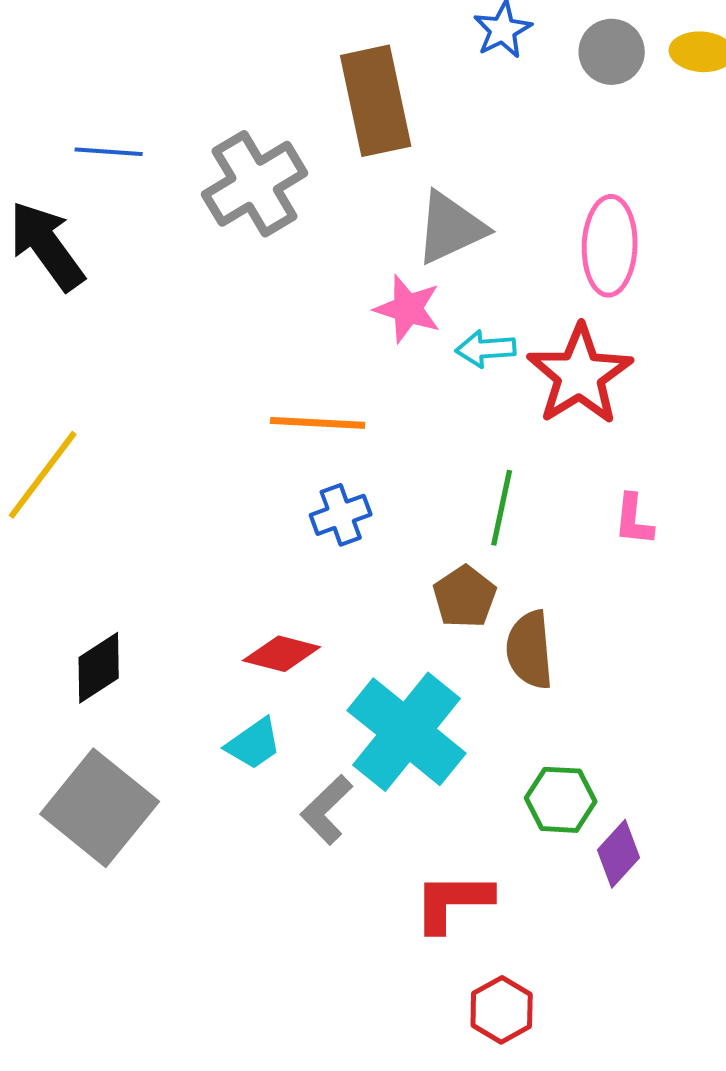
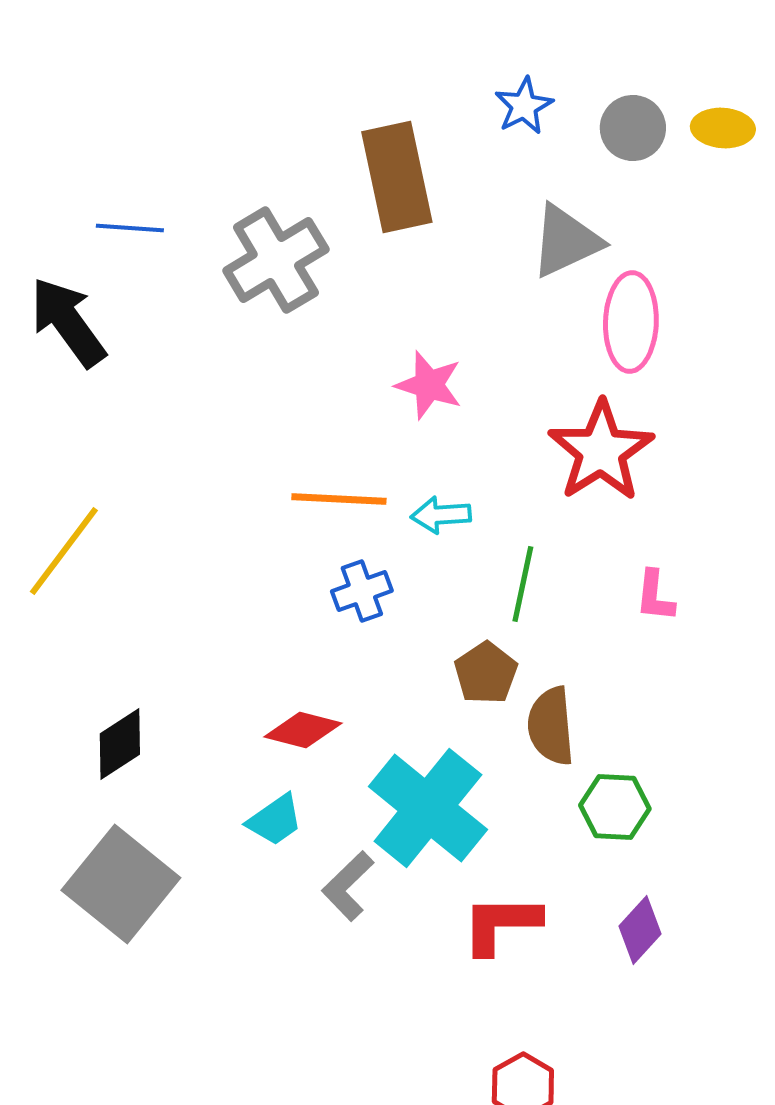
gray triangle: (451, 228) -> (566, 241), moved
cyan arrow: (486, 349) -> (441, 515), moved
green hexagon: (561, 800) -> (615, 807), moved
red L-shape: (453, 902) -> (501, 924), moved

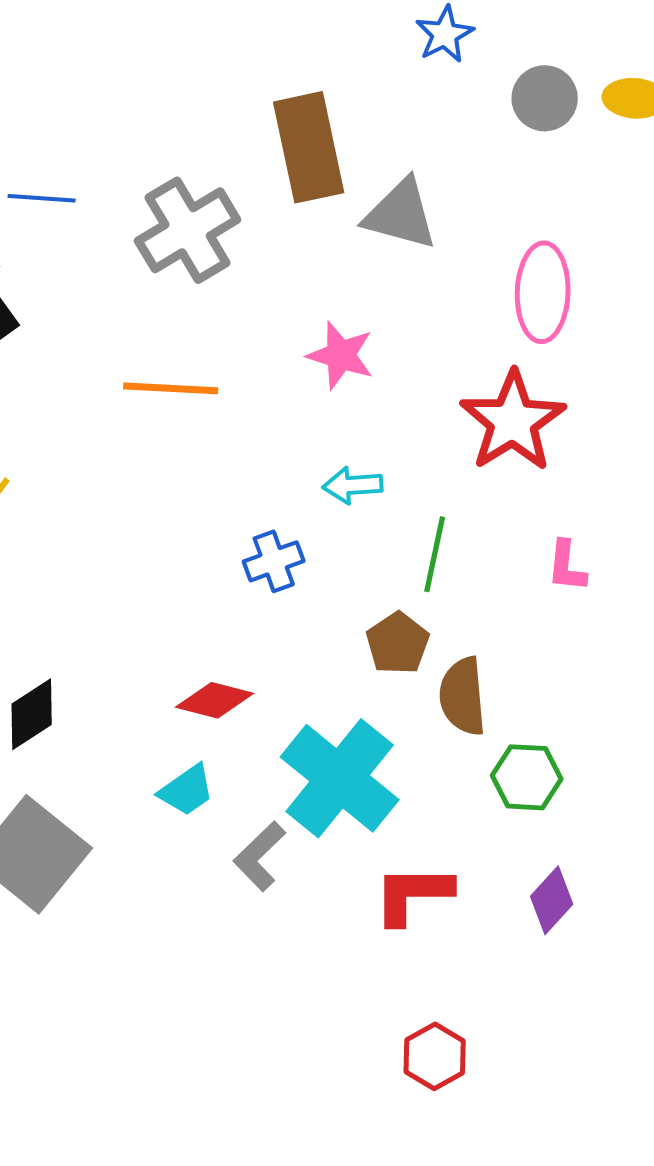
blue star: (524, 106) -> (445, 34), moved
gray triangle: (566, 241) -> (401, 214), moved, turned 40
orange line: (339, 499) -> (171, 388), moved

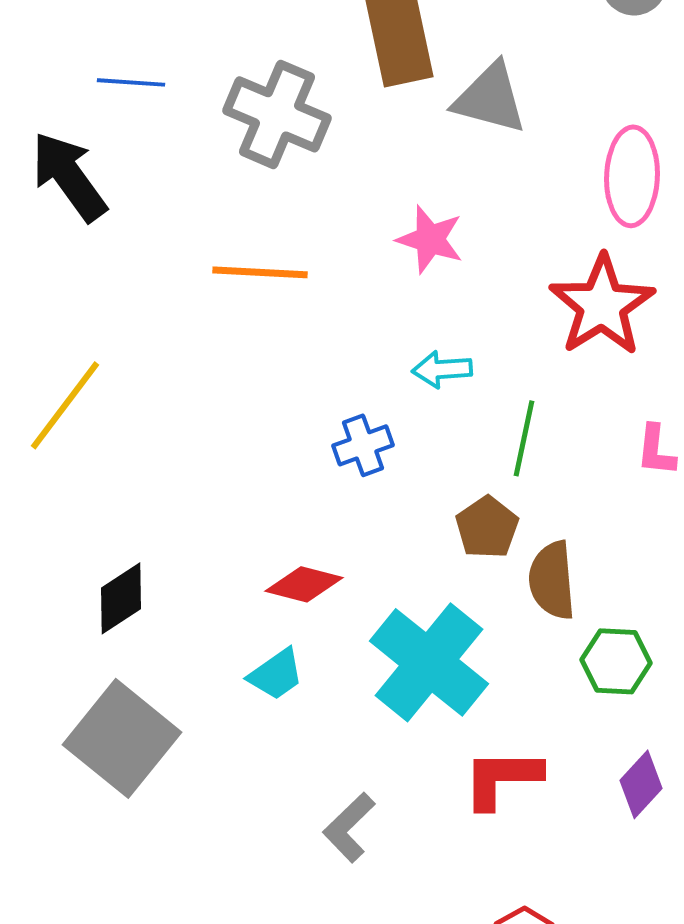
gray cross: (188, 230) -> (277, 114), turned -36
gray L-shape: (260, 856) -> (349, 827), moved

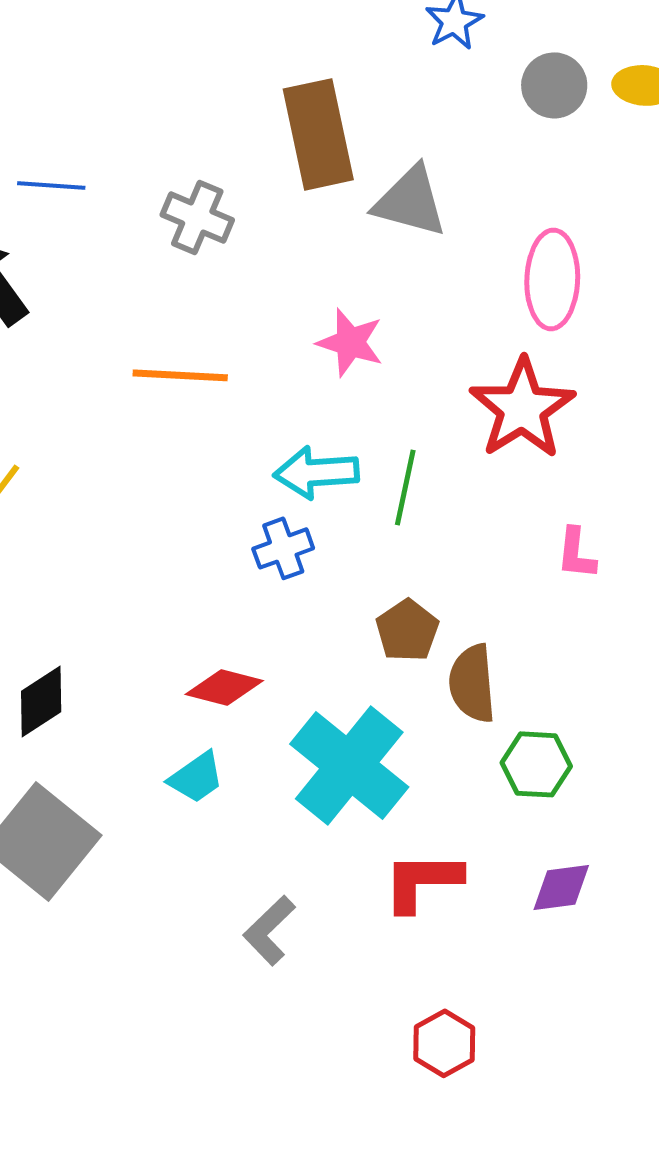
gray cross: (277, 114) -> (197, 217), size x0.7
cyan arrow: (442, 369) -> (316, 472), moved, size x1.4
green line: (524, 438) -> (405, 487), moved
purple diamond: (641, 784) -> (561, 887), turned 40

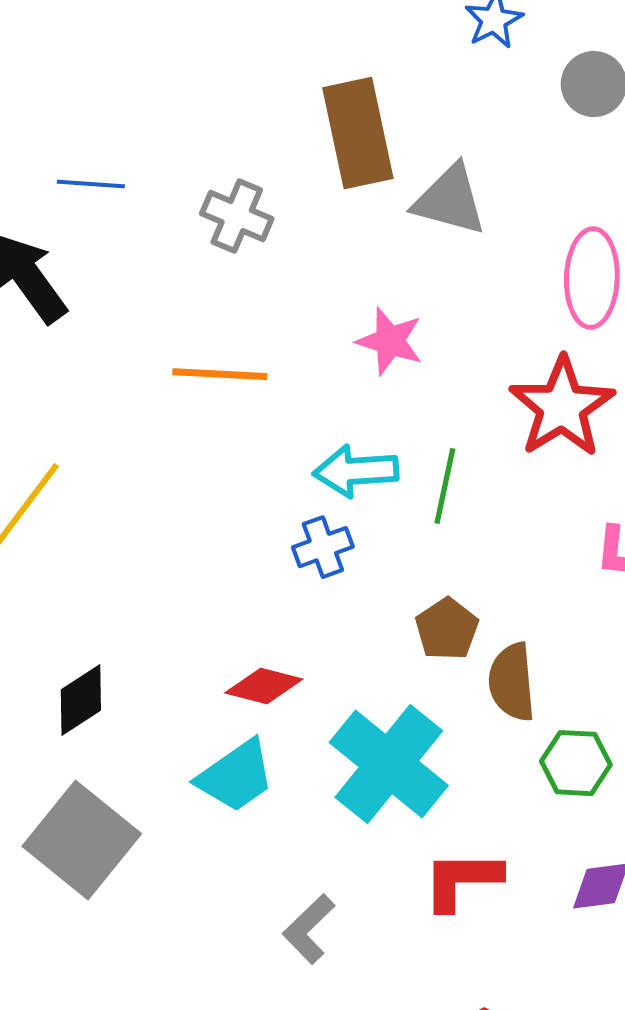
cyan trapezoid: (196, 777) -> (236, 776), size x1.4

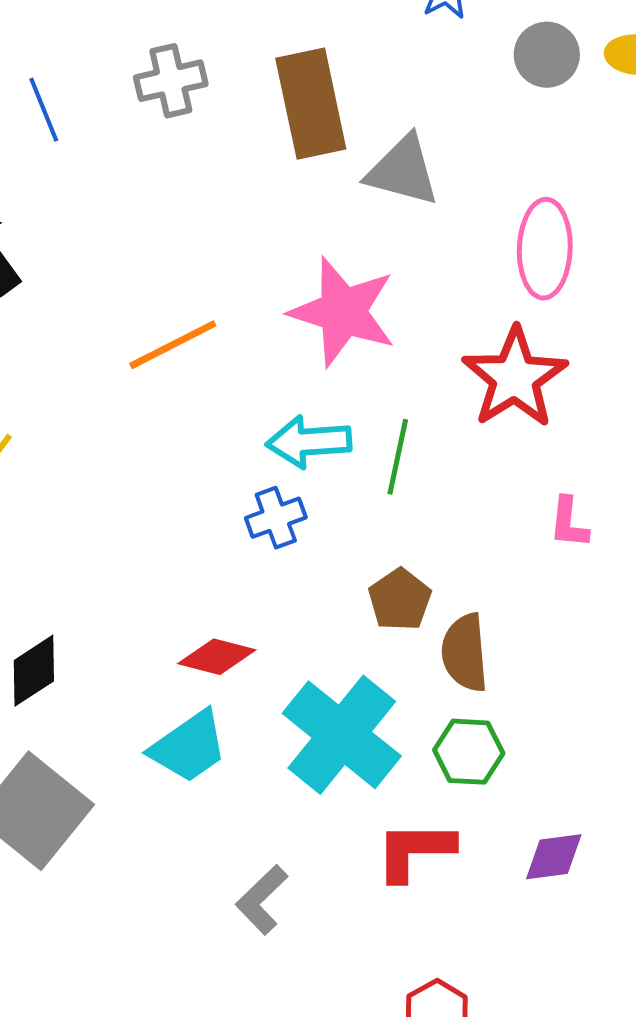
blue line: (91, 184) -> (44, 110), moved, turned 64
gray cross: (237, 216) -> (171, 81), moved, turned -36
pink star: (390, 341) -> (343, 312), size x1.6
orange line: (220, 374) -> (173, 345), turned -30
green hexagon: (576, 763) -> (469, 752), moved

